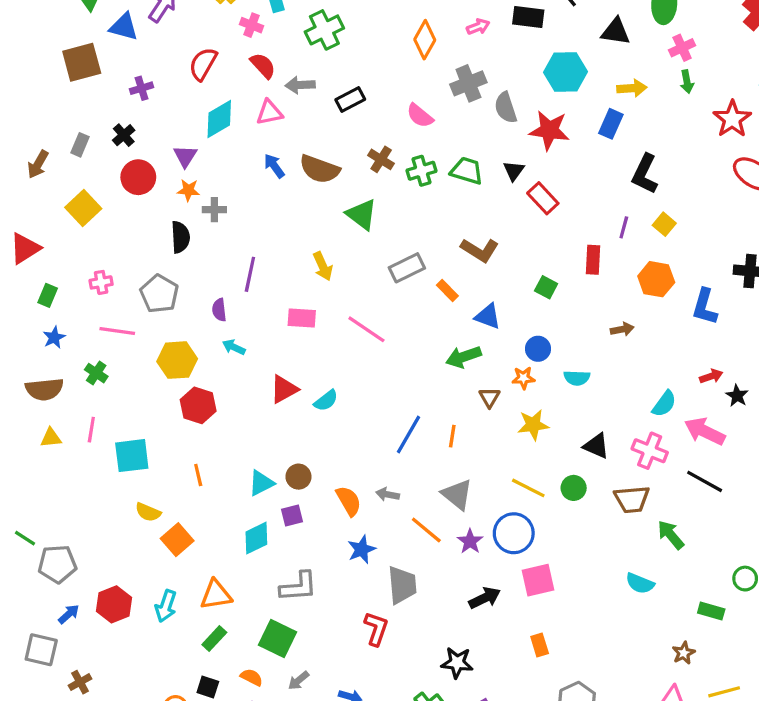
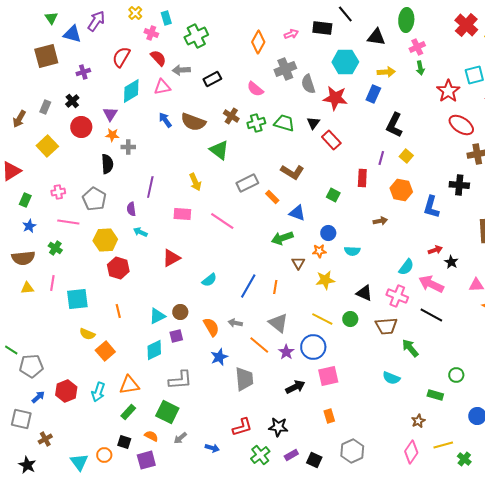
cyan semicircle: (326, 401) -> (209, 280), moved
red L-shape: (376, 629) -> (242, 427), moved, turned 55

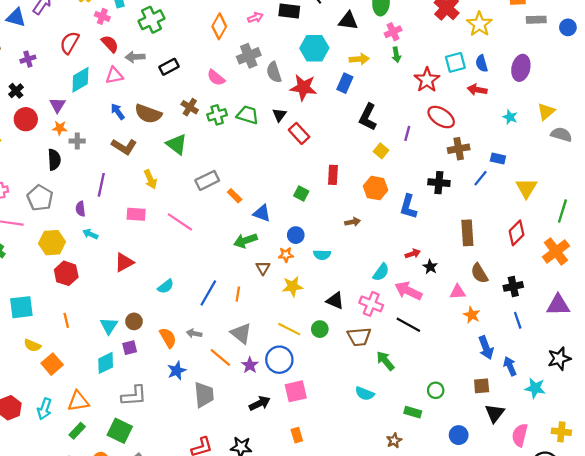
purple line: (381, 158) -> (407, 133), moved
brown L-shape: (292, 172) -> (124, 147), moved
cyan triangle: (157, 316) -> (109, 326), turned -30

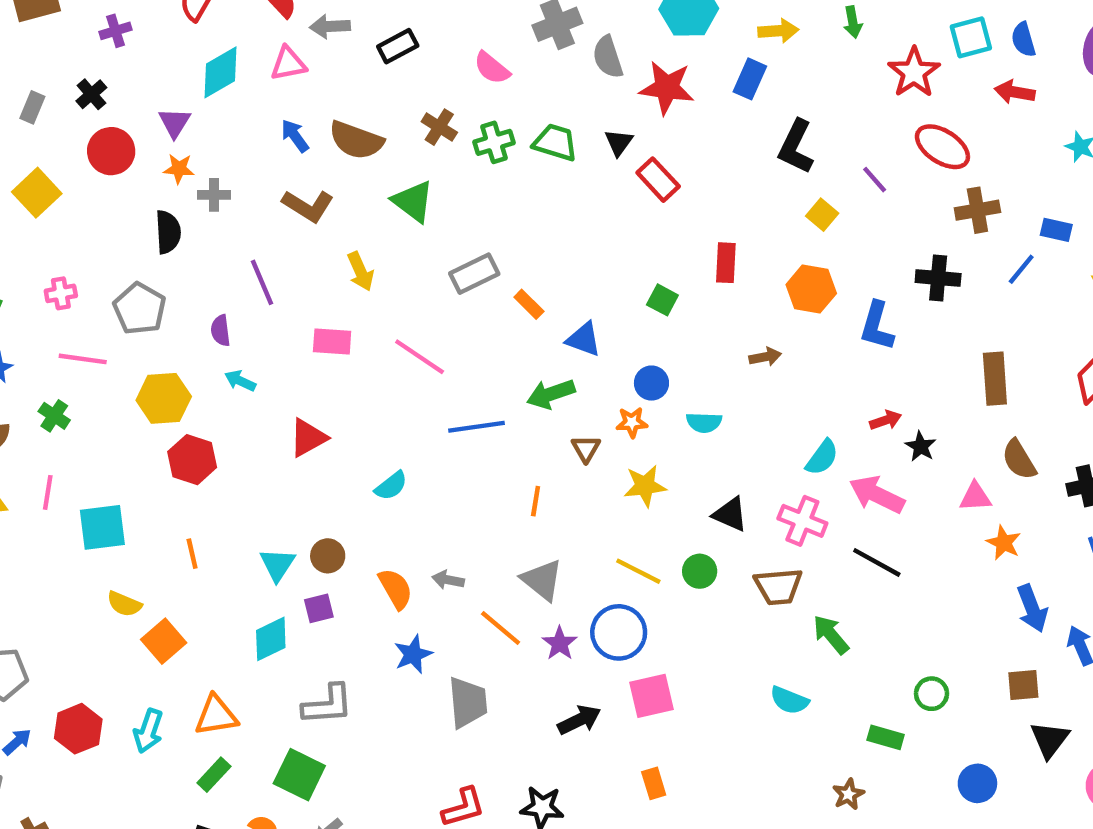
purple line: (407, 133) -> (875, 180), turned -56
purple line: (101, 185) -> (262, 282), turned -35
blue line: (208, 293) -> (476, 427), moved, turned 52

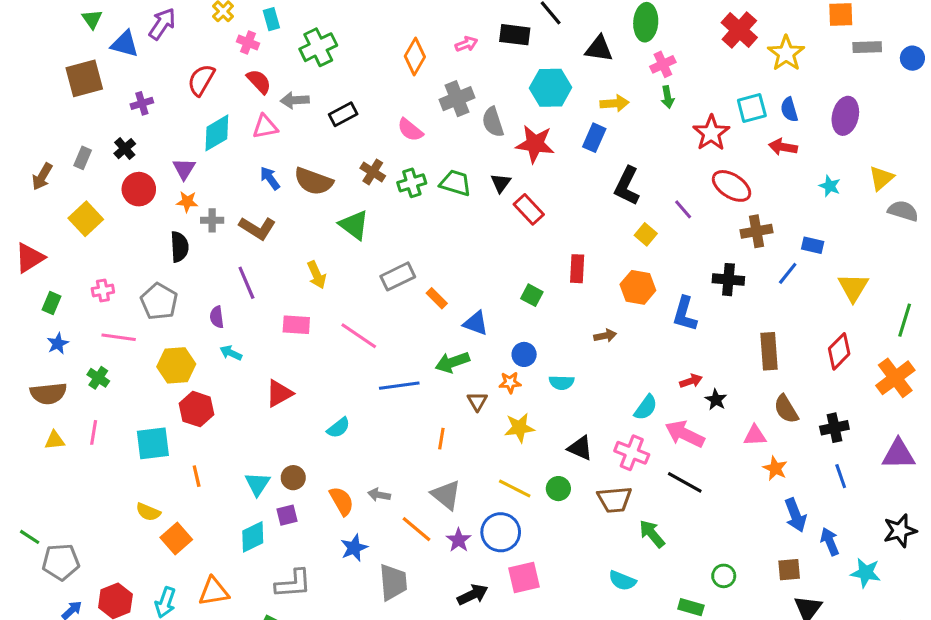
brown L-shape: (308, 206) -> (257, 228), moved
cyan square: (102, 527) -> (153, 443), moved

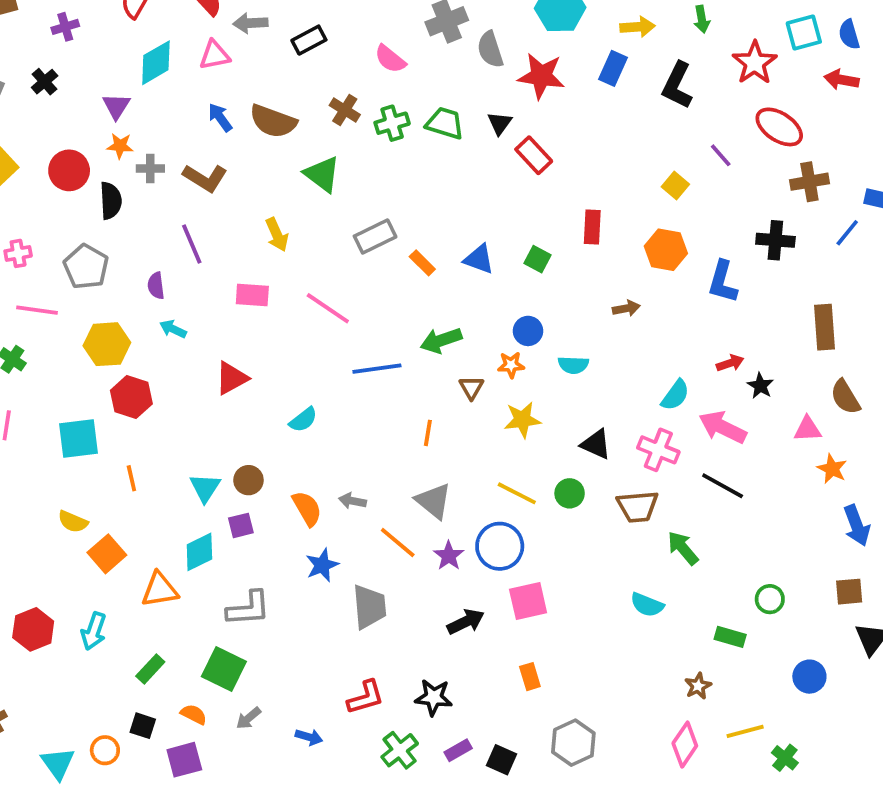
black L-shape: (627, 186) -> (677, 85), moved
red circle: (139, 189) -> (69, 170), moved
blue triangle: (476, 323) -> (479, 259), moved
orange triangle: (214, 592) -> (160, 590), moved

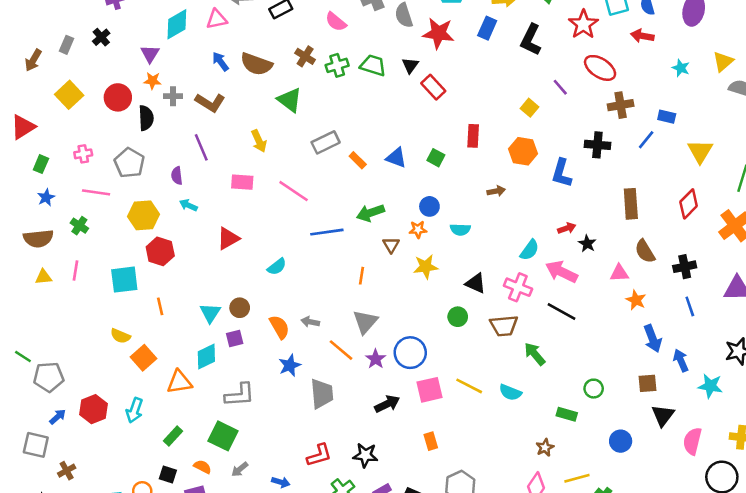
yellow line: (517, 493) -> (469, 386), moved
gray triangle: (434, 501) -> (365, 322), turned 32

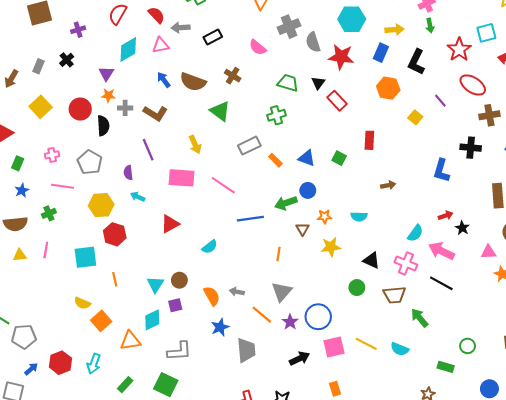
green cross: (337, 65) -> (276, 115), moved
orange hexagon: (523, 151) -> (388, 88), moved
pink rectangle: (242, 182) -> (181, 178), size x1.4
blue circle: (429, 206) -> (308, 190), moved
green cross: (79, 226) -> (49, 213), turned 32

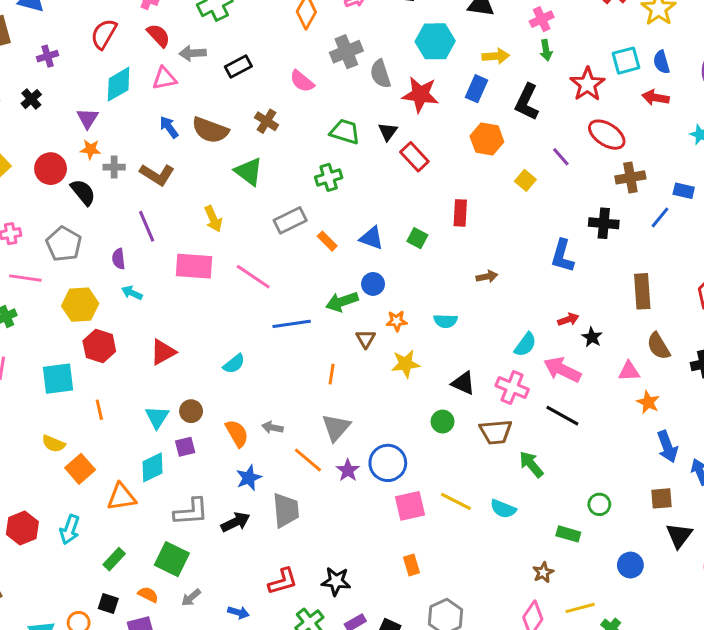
black semicircle: (103, 126) -> (83, 192), turned -36
red triangle: (170, 224) -> (163, 352), moved
black arrow: (299, 358) -> (235, 522), moved

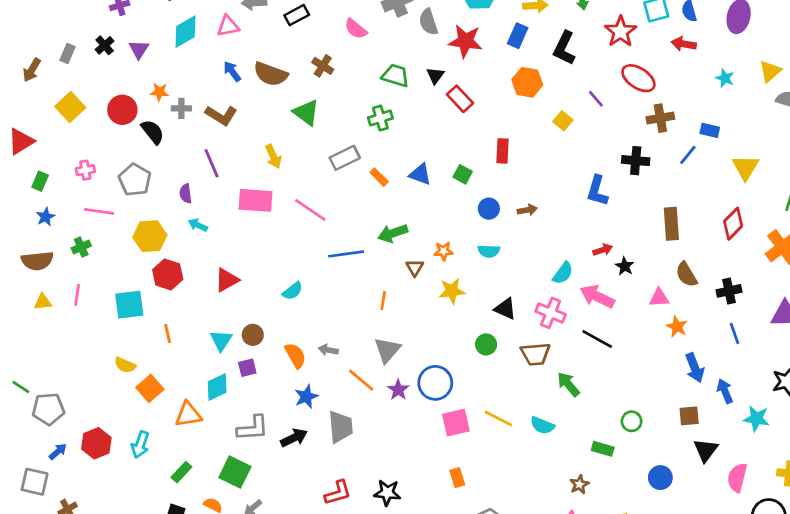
purple triangle: (88, 118) -> (139, 49), moved
blue circle: (373, 284) -> (489, 209), moved

